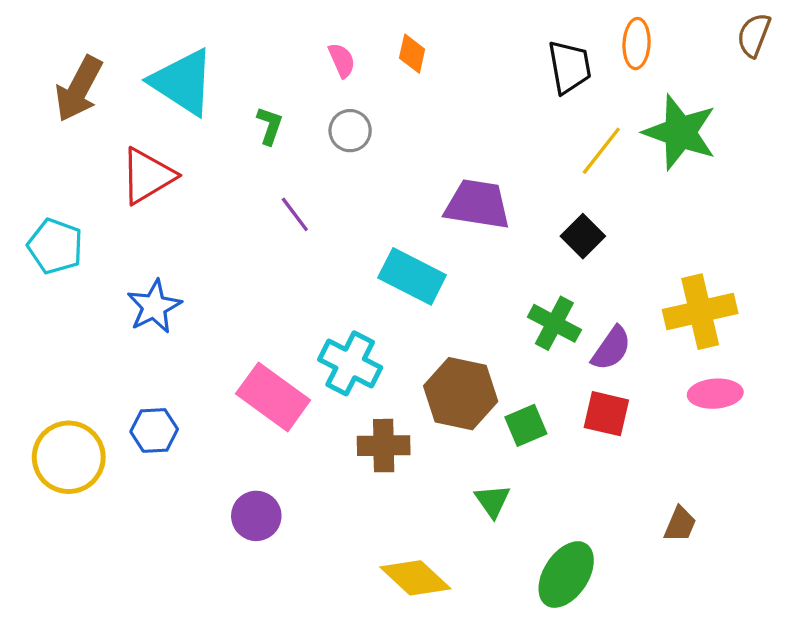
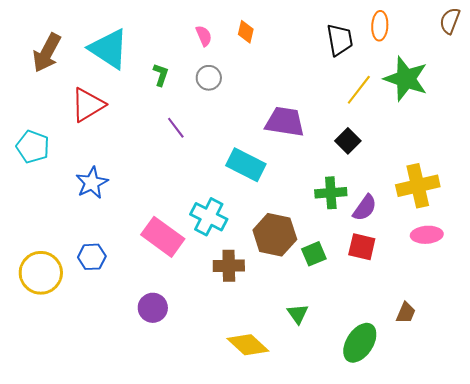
green cross: (554, 323) -> (331, 193), turned -32
green triangle: (492, 501) -> (298, 314), moved
green ellipse: (566, 575) -> (360, 343), moved

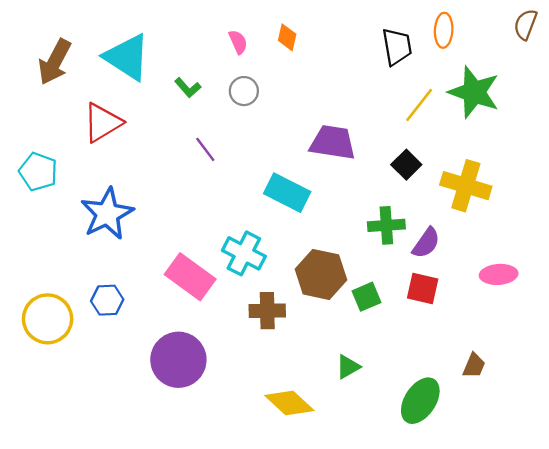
green L-shape: (161, 75) -> (188, 88), turned 120
blue star: (92, 183) -> (107, 214), size x1.4
yellow cross: (418, 186) -> (466, 186), moved, turned 30
purple circle: (153, 308) -> (178, 360), size x1.6
green triangle: (298, 314) -> (348, 367), turned 35

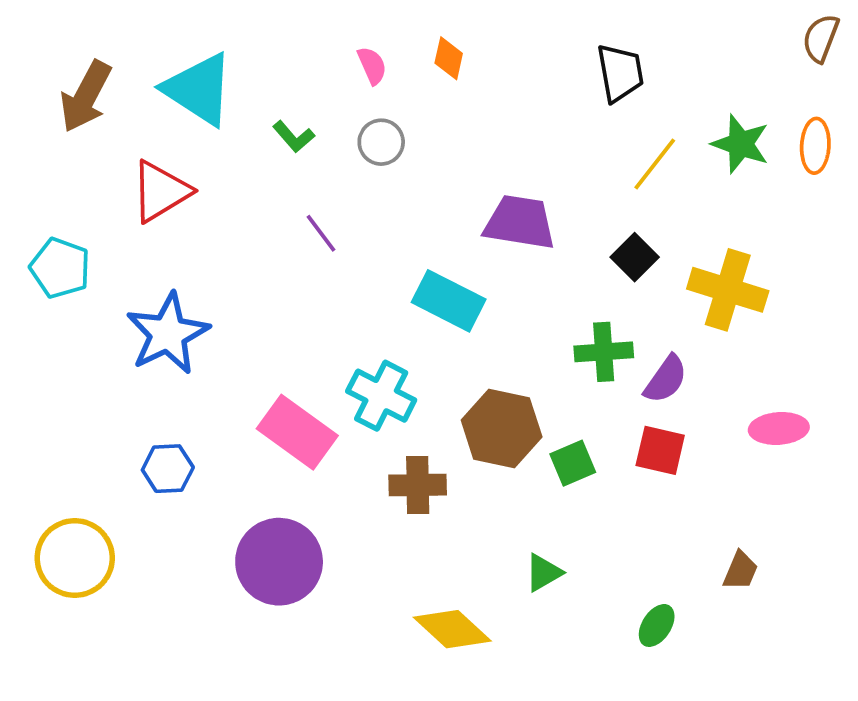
orange ellipse: (444, 30) -> (815, 146), moved
green star: (474, 92) -> (741, 144), size x0.7
yellow circle: (48, 319) -> (75, 558), moved
green ellipse: (420, 401) -> (657, 625), size x0.6

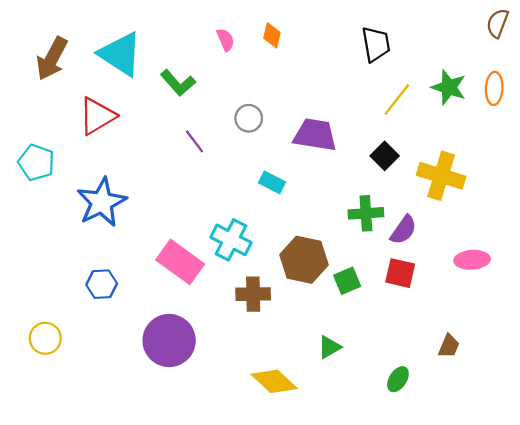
green L-shape: (294, 137) -> (178, 83), size x1.4
gray circle: (381, 142) -> (249, 118), moved
cyan rectangle: (449, 301) -> (272, 182), size x0.6
yellow circle: (75, 558) -> (45, 338), size x0.7

